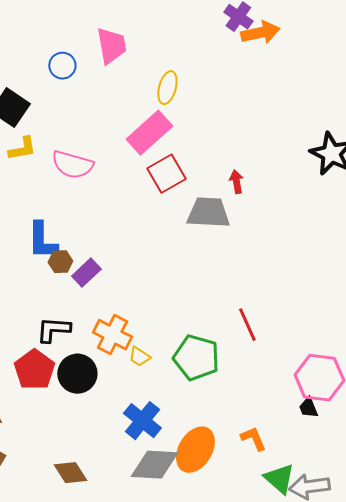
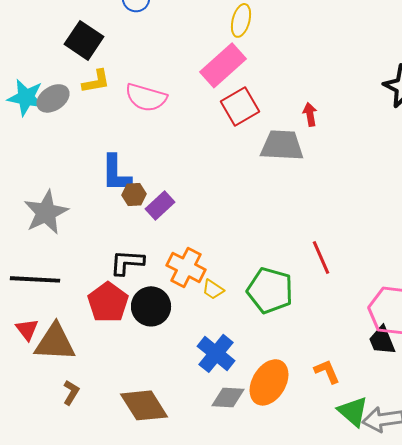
black trapezoid: (308, 408) -> (382, 340), size x1.4
gray diamond: (154, 465) -> (228, 397), size x0.7
brown diamond: (70, 473) -> (144, 405), size x1.4

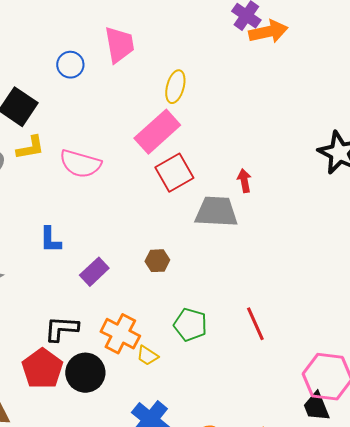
blue L-shape: (116, 173) -> (50, 240), size x0.7
brown hexagon: (134, 194) -> (157, 261), moved
green pentagon: (270, 290) -> (190, 325), moved, size x0.7

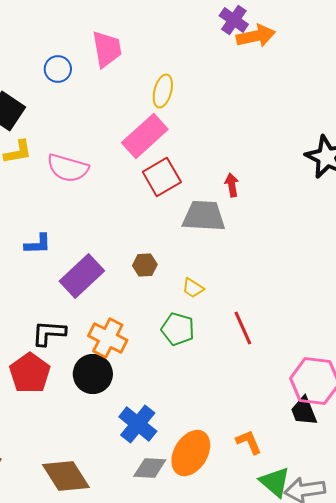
blue L-shape: (50, 240) -> (38, 244), turned -92
purple rectangle: (94, 272) -> (82, 276), size x1.5
yellow trapezoid: (147, 356) -> (193, 288), moved
black circle: (85, 373) -> (93, 374), moved

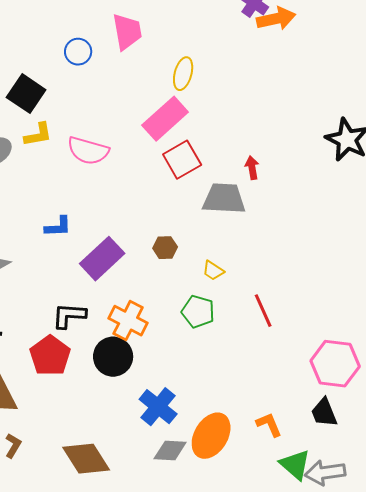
black trapezoid: (304, 411) -> (324, 413), moved

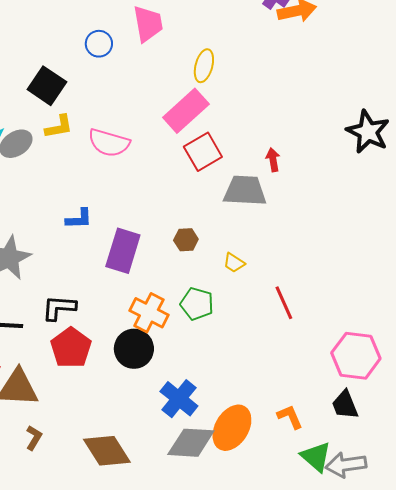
purple rectangle: (102, 259) -> (123, 251), turned -30
green pentagon: (198, 312) -> (197, 304), moved
black L-shape: (69, 316) -> (59, 308), moved
gray diamond: (170, 451) -> (191, 443), size x1.4

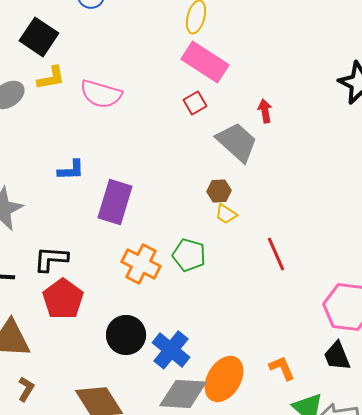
pink rectangle: (186, 111) -> (205, 62), moved, turned 75
red square: (203, 152) -> (195, 103), size x0.6
gray trapezoid: (245, 191) -> (237, 142), turned 39
brown hexagon: (186, 240) -> (219, 191), moved
black circle: (134, 349) -> (126, 335), moved

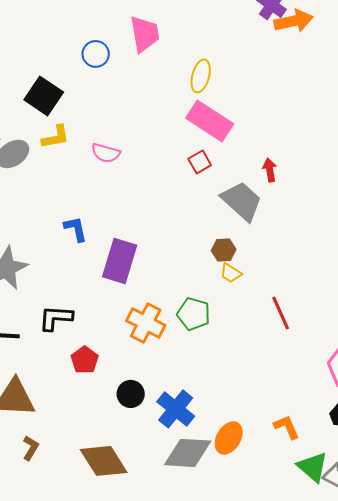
pink semicircle: (101, 94) -> (106, 153), size x0.7
blue L-shape: (71, 170) -> (76, 229), turned -100
red pentagon: (63, 299) -> (85, 360), moved, size x0.7
black circle: (126, 335) -> (131, 394), size x0.7
orange ellipse: (224, 379) -> (229, 438), size x0.7

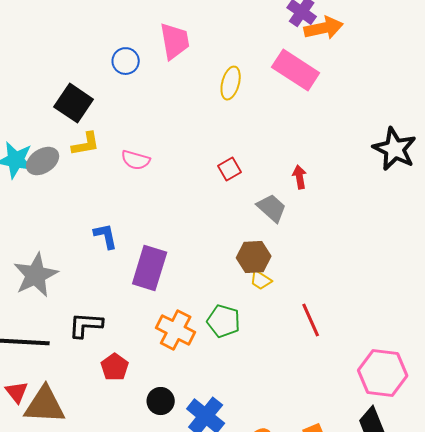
pink rectangle: (210, 121) -> (296, 70), moved
gray trapezoid: (242, 201) -> (272, 208), size x0.7
brown hexagon: (224, 250) -> (254, 257), size x1.4

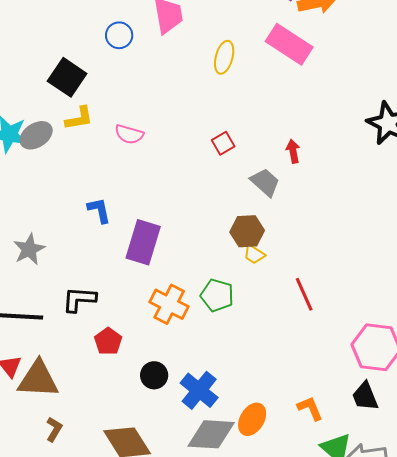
gray star: (36, 275) -> (29, 249), size x0.7

